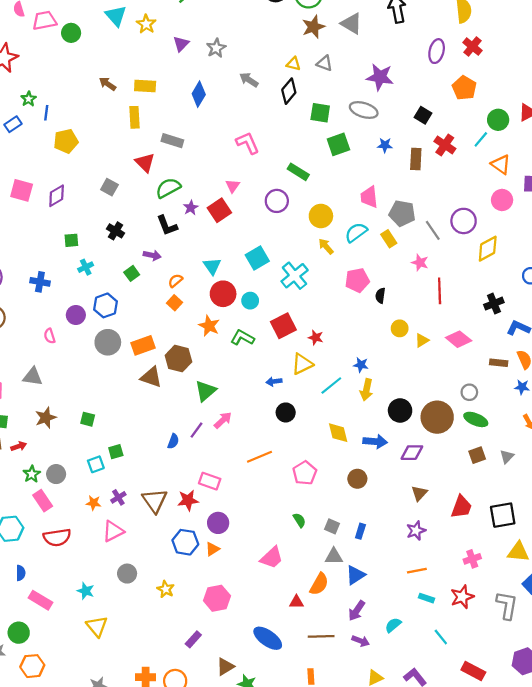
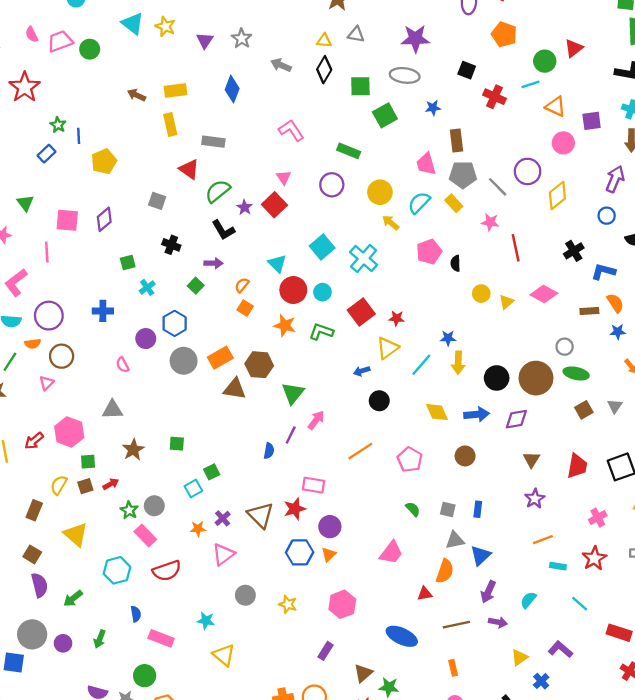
cyan line: (481, 139) -> (531, 84), turned 42
brown rectangle: (416, 159) -> (457, 140), moved

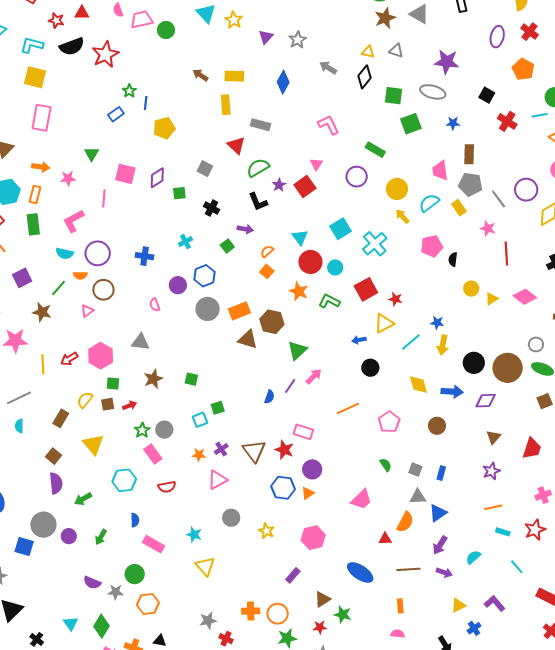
green square: (128, 262) -> (179, 193), moved
red star: (295, 509) -> (284, 450), turned 30
red semicircle: (167, 571) -> (167, 487), size x0.7

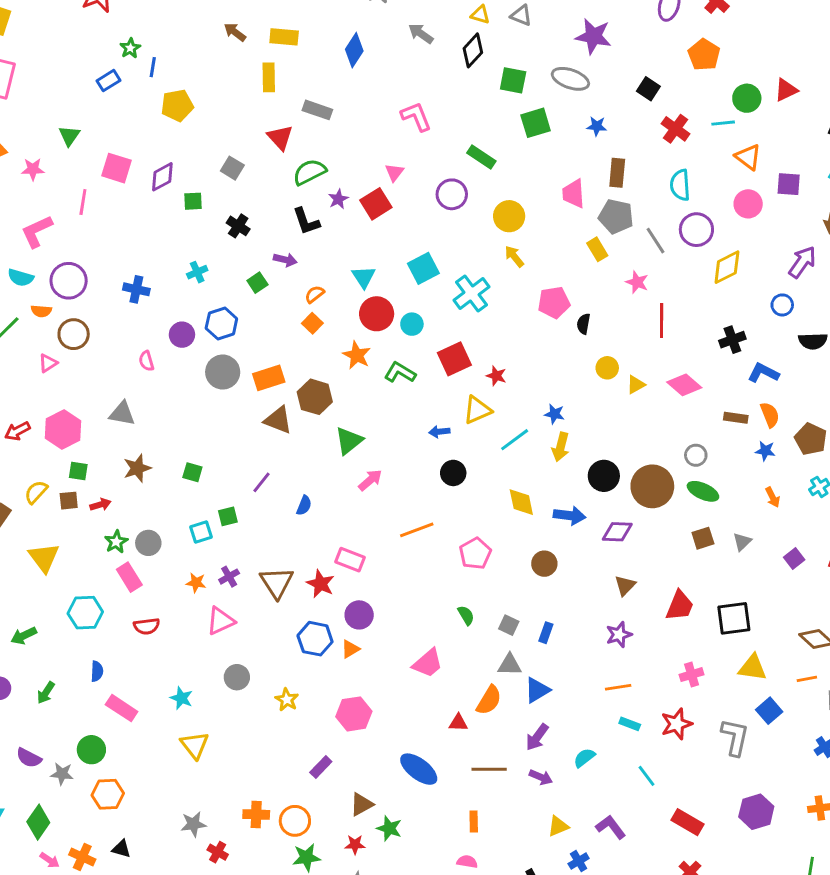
cyan semicircle: (429, 203) -> (680, 185), moved, turned -60
purple line: (290, 386) -> (261, 482), moved

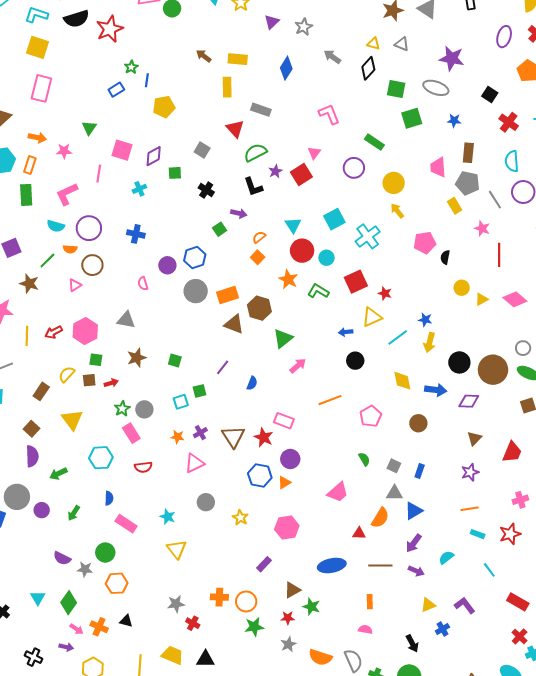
cyan cross: (197, 272) -> (139, 189), moved
blue ellipse: (419, 769) -> (332, 566), turned -48

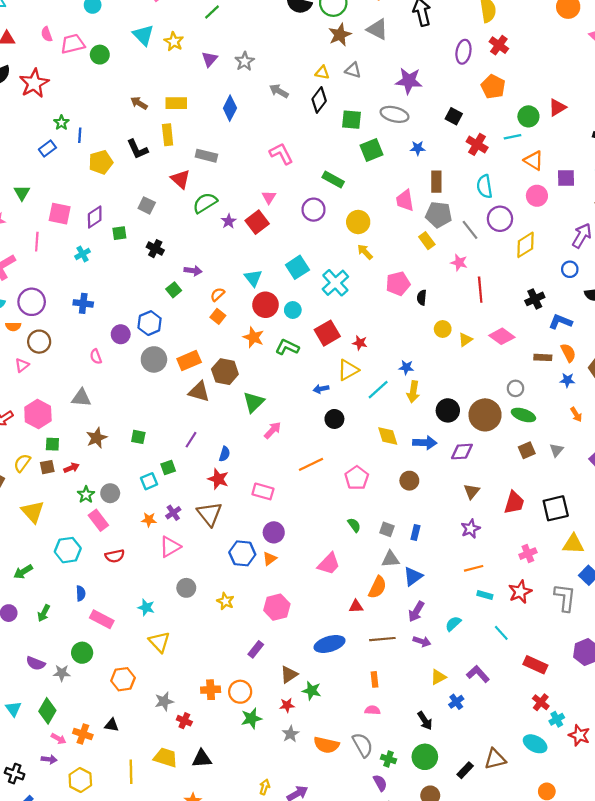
black L-shape: (253, 187) -> (137, 149), moved
red star: (264, 437) -> (218, 479), moved
orange hexagon: (117, 583) -> (123, 679), moved

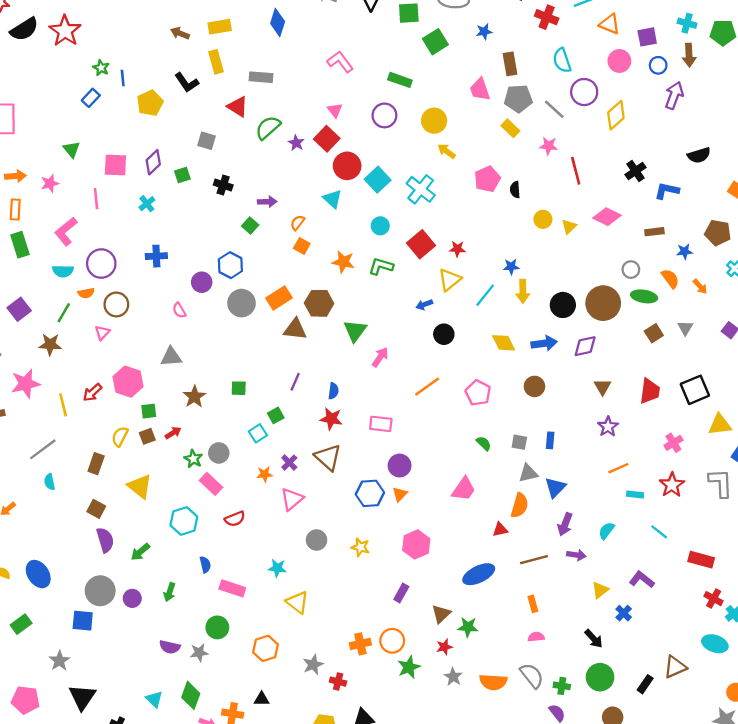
blue circle: (570, 269) -> (658, 65), moved
red circle: (265, 305) -> (347, 166), moved
orange semicircle: (568, 353) -> (670, 279), moved

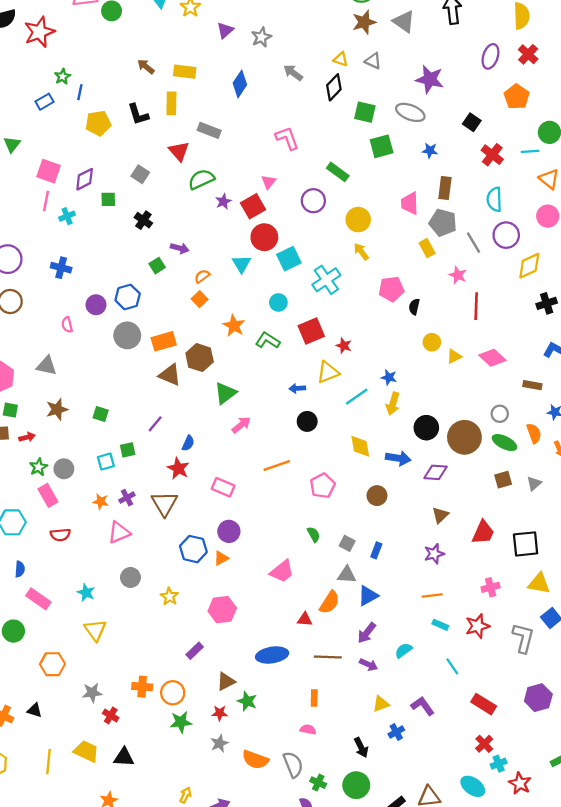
black cross: (635, 171) -> (547, 303), moved
pink line: (96, 199) -> (46, 201), moved

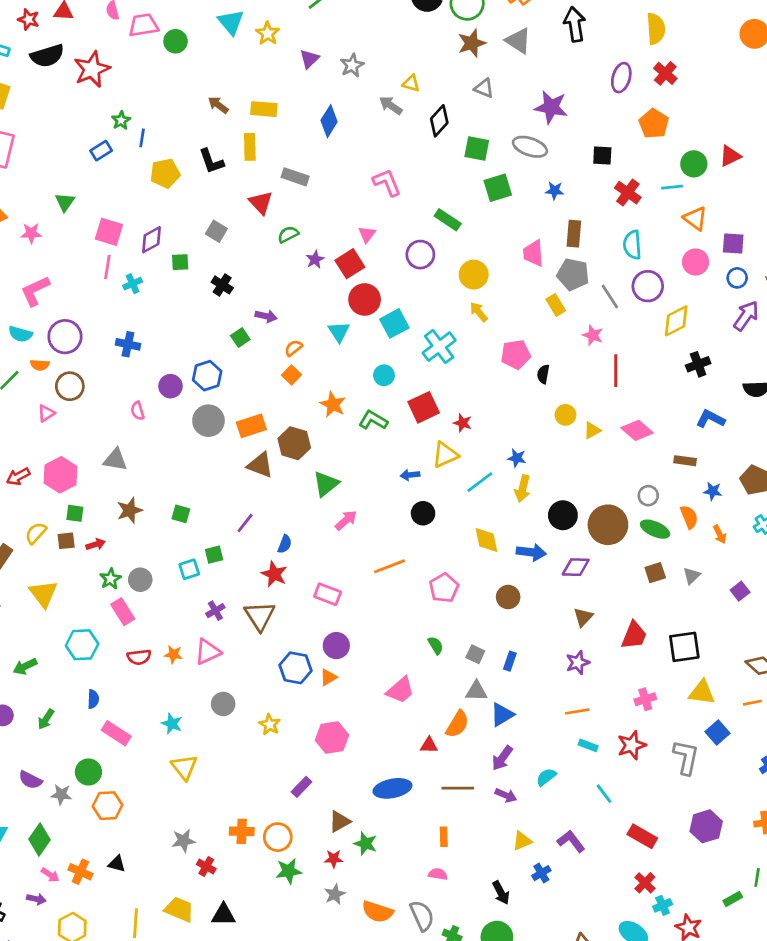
yellow triangle: (341, 59) -> (411, 83), moved
black square: (472, 122) -> (602, 156), turned -30
green semicircle: (201, 179) -> (288, 234), size x0.7
orange star: (101, 502) -> (173, 654), moved
orange hexagon: (52, 664) -> (107, 806), moved

